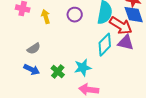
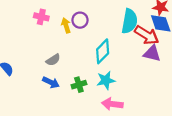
purple circle: (75, 15) -> (80, 20), moved
cyan diamond: (105, 45) -> (103, 51), moved
green cross: (58, 72) -> (79, 85), turned 32

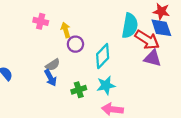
purple circle: (80, 20) -> (75, 44), moved
blue arrow: (51, 82) -> (50, 78), moved, turned 35

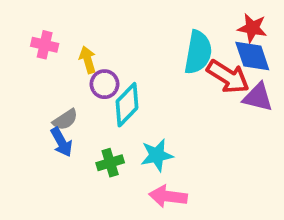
cyan diamond: (103, 56) -> (127, 105), moved
purple triangle: (153, 58) -> (258, 97), moved

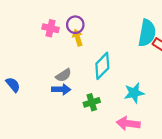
purple circle: (104, 84) -> (75, 25), moved
blue arrow: (61, 142) -> (61, 89), turned -60
cyan star: (157, 155) -> (134, 93), moved

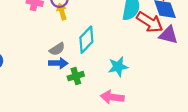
gray semicircle: (64, 75) -> (57, 49), moved
blue arrow: (61, 89) -> (58, 63), moved

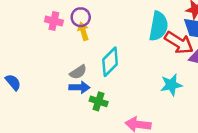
cyan star: (118, 67) -> (171, 85), moved
green cross: (76, 76) -> (99, 101), turned 35

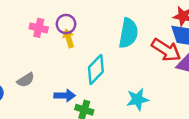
cyan semicircle: (159, 26) -> (128, 33), moved
gray semicircle: (78, 72) -> (26, 80), moved
cyan star: (171, 85) -> (137, 99), moved

